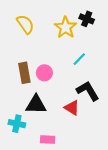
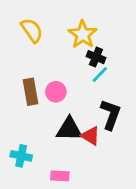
black cross: (87, 19) -> (96, 57), moved
black L-shape: (88, 91) -> (111, 114), turned 50
black triangle: (36, 105) -> (69, 129), moved

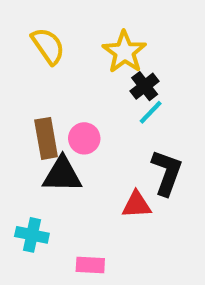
black cross: (96, 57) -> (145, 86), turned 30
black triangle: (69, 129) -> (62, 175), moved
red triangle: (91, 136) -> (137, 205), turned -35

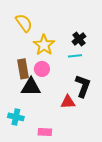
yellow star: (124, 52) -> (44, 45), moved
black cross: (145, 86) -> (79, 39), moved
cyan line: (151, 112) -> (75, 56), turned 40

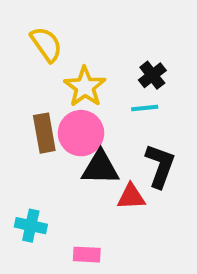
pink circle: (42, 69) -> (81, 133), size x1.5
black triangle: (31, 87) -> (100, 168), moved

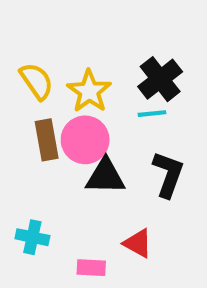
yellow semicircle: (46, 44) -> (36, 81), moved
black cross: (152, 75) -> (160, 79), size x1.5
red triangle: (131, 197) -> (138, 243), moved, turned 32

